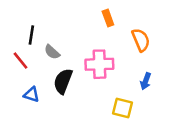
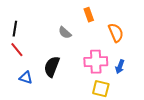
black line: (31, 35) -> (15, 29), moved
gray semicircle: (52, 52) -> (65, 33), moved
pink cross: (99, 64) -> (96, 62), moved

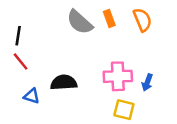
gray semicircle: (65, 33) -> (80, 22), moved, size x1.6
orange semicircle: (116, 33) -> (142, 20), moved
black semicircle: (52, 67) -> (64, 82), turned 65

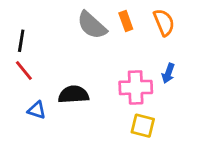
blue arrow: (147, 82) -> (168, 73), moved

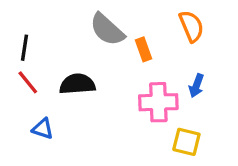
orange rectangle: (126, 21) -> (143, 49), moved
black semicircle: (73, 95) -> (77, 84), moved
yellow square: (143, 126) -> (186, 142), moved

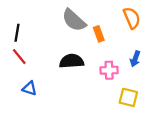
black semicircle: (77, 84) -> (72, 61), moved
pink cross: (158, 102) -> (109, 70), size x0.7

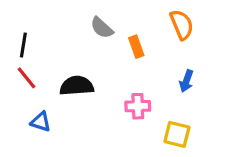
gray semicircle: (74, 20) -> (102, 28), size x0.7
black semicircle: (72, 61) -> (77, 86), moved
pink cross: (109, 70) -> (138, 106), moved

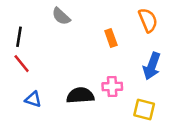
gray semicircle: (102, 28) -> (61, 16), moved
blue arrow: (186, 81) -> (152, 66), size x1.5
black semicircle: (77, 86) -> (80, 95), moved

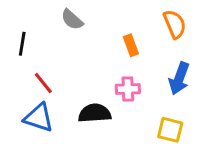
red line: (22, 64) -> (43, 83), moved
pink cross: (112, 87) -> (128, 89), moved
blue triangle: (33, 99) -> (39, 118), size x1.5

